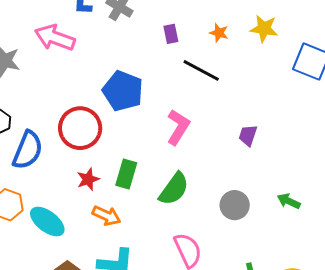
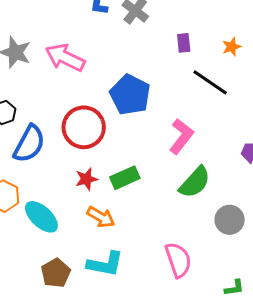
orange star: (219, 33) -> (232, 47), turned 30
pink arrow: (55, 38) -> (65, 58), moved
green rectangle: (126, 174) -> (125, 178), turned 44
green semicircle: (174, 189) -> (195, 182), moved

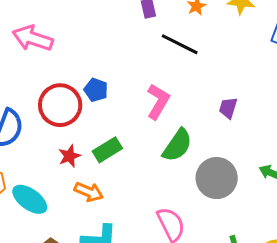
blue pentagon: (130, 95) -> (96, 90), moved, size x0.6
gray circle: (230, 220) -> (217, 178), size x1.4

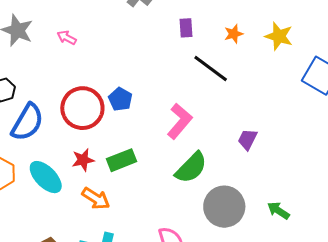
pink arrow: (33, 38) -> (67, 38), size x0.5
cyan ellipse: (30, 199) -> (46, 177), moved

